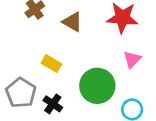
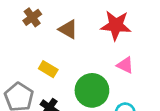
pink triangle: (132, 59) -> (125, 65), turned -48

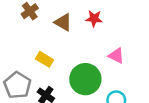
red star: (116, 25) -> (94, 19), moved, size x0.6

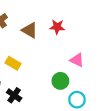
green circle: (85, 79) -> (60, 81), moved, size x0.6

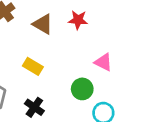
yellow rectangle: (13, 63) -> (33, 66), moved
black cross: (14, 95) -> (34, 107), moved

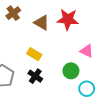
red star: (78, 20) -> (68, 19), size x1.5
black cross: (34, 107) -> (35, 76), moved

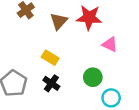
brown triangle: (42, 23) -> (59, 21), turned 42
pink triangle: (87, 51) -> (110, 44), moved

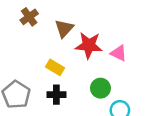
red star: (89, 18) -> (89, 45), moved
black cross: (51, 83) -> (56, 95), turned -35

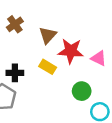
yellow rectangle: (55, 67) -> (48, 67), moved
black cross: (56, 95) -> (15, 73), moved

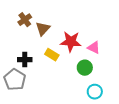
brown triangle: (48, 35) -> (43, 29), moved
green circle: (82, 91) -> (85, 68), moved

